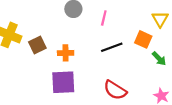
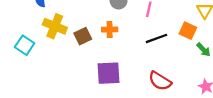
orange cross: (66, 53) -> (110, 30), moved

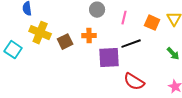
orange square: (188, 31) -> (152, 23), moved
purple square: (108, 73) -> (109, 58), moved

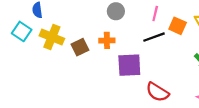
pink line: (124, 18) -> (155, 13), moved
black line: (131, 44) -> (154, 37), moved
cyan square: (13, 50) -> (22, 31), moved

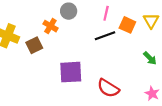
orange cross: (107, 40) -> (50, 26), moved, turned 32
purple square: (129, 65) -> (71, 72), moved

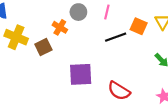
pink line: (106, 13) -> (107, 12), moved

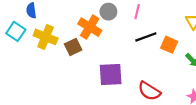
orange square: (139, 26) -> (169, 45), moved
orange cross: (60, 27) -> (90, 27), size x1.5

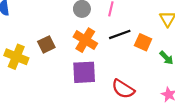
orange cross: (90, 27) -> (85, 40), moved
yellow cross: (46, 37) -> (16, 57), moved

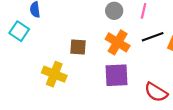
brown square: (46, 44) -> (78, 47), turned 30
yellow cross: (16, 57) -> (54, 74), moved

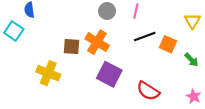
orange cross: (118, 42) -> (97, 42), moved
purple square: (116, 75) -> (109, 74), turned 30

